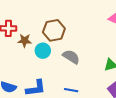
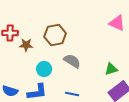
cyan circle: (43, 51) -> (44, 69), moved

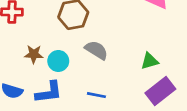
brown star: (26, 45) -> (34, 54), moved

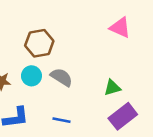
cyan circle: (58, 61) -> (31, 76), moved

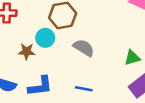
cyan circle: (31, 76) -> (45, 38), moved

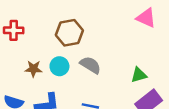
cyan circle: (45, 38) -> (59, 66), moved

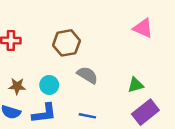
cyan circle: (59, 66) -> (49, 85), moved
brown star: (33, 69) -> (17, 86), moved

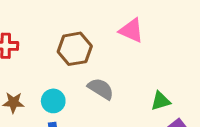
pink triangle: (143, 28) -> (131, 30), moved

